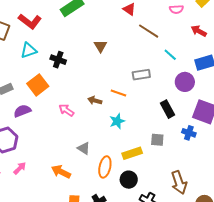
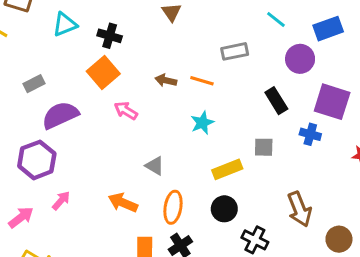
orange square: (38, 85) -> (103, 73), moved
brown arrow: (95, 100) -> (166, 80), moved
purple semicircle: (22, 111) -> (60, 115), size x1.4
orange ellipse: (105, 167) -> (173, 207), moved

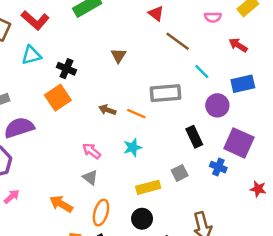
gray rectangle: (235, 51) -> (165, 93), size x1.4
pink arrow: (126, 111) -> (92, 151), moved
gray square: (264, 147) -> (180, 173), turned -35

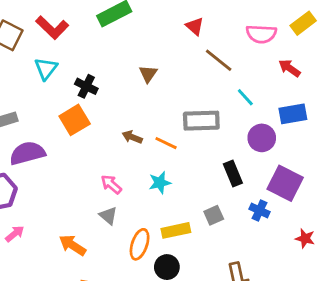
pink semicircle: (213, 17) -> (261, 34), size x1.5
cyan triangle: (31, 55) -> (46, 69), turned -40
orange ellipse: (101, 213) -> (140, 244), moved

